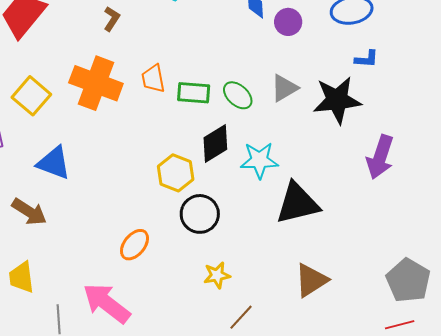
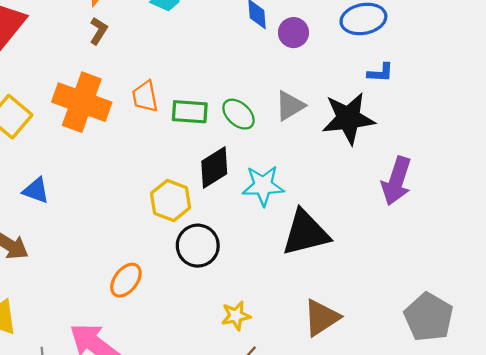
blue triangle: (54, 163) -> (36, 190), size x0.7
yellow star: (217, 275) -> (236, 316), moved

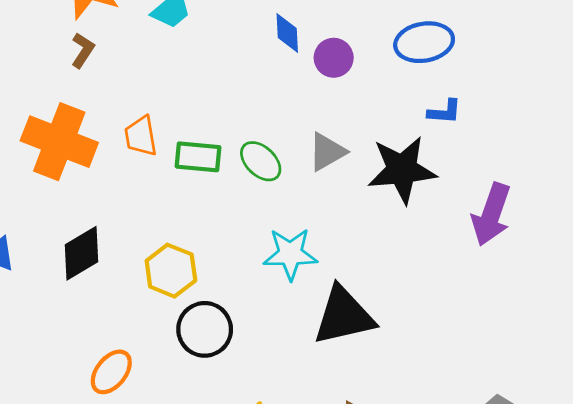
black diamond: (214, 168) -> (82, 253), moved
purple arrow: (396, 181) -> (491, 214), moved

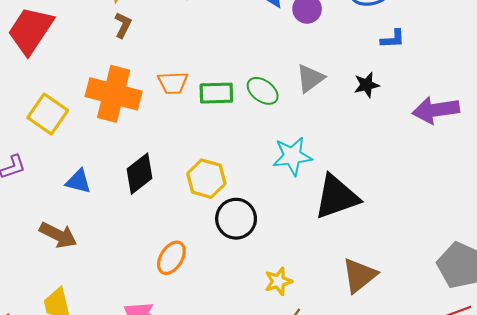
orange trapezoid: (141, 136) -> (173, 83), turned -76
black star: (402, 170) -> (367, 85), size x0.5
purple arrow: (491, 214) -> (436, 110), turned 69

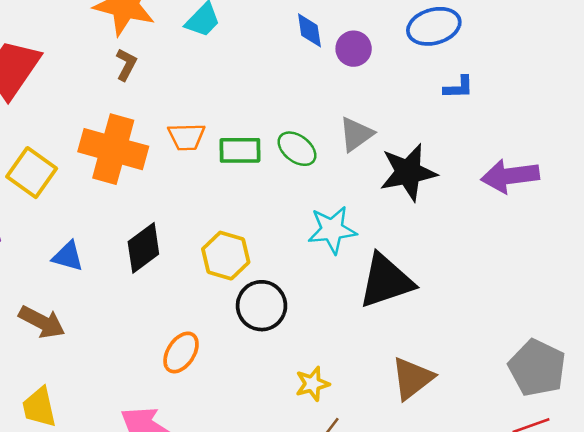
black star: (367, 85) -> (408, 172), moved, size x1.8

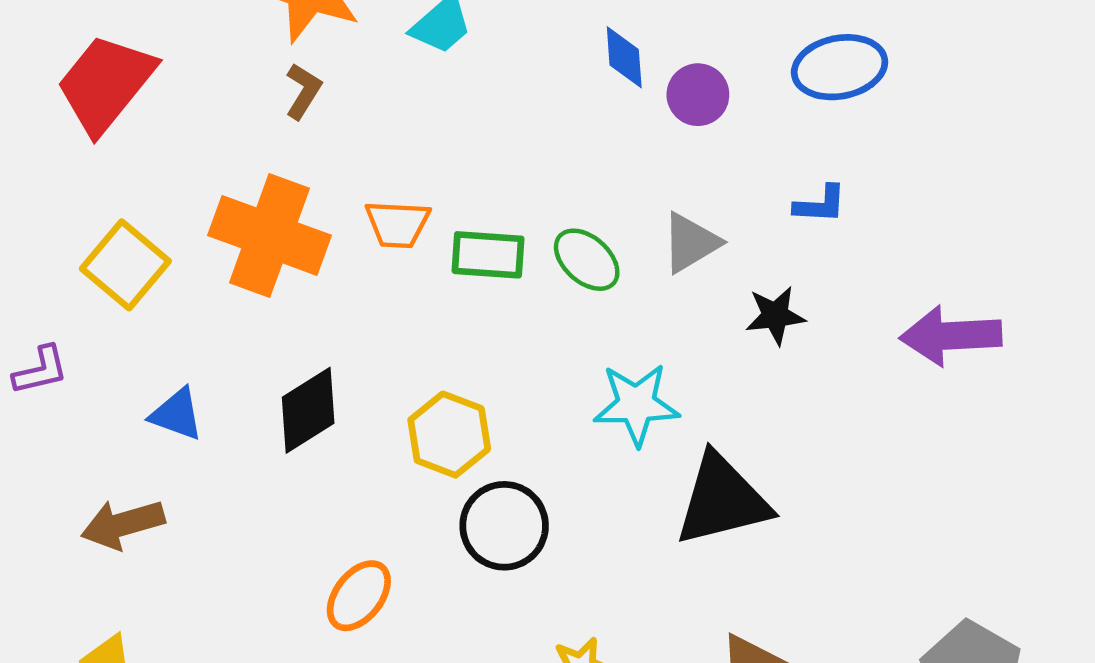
blue L-shape: (459, 87) -> (820, 204), moved
black star: (408, 172) -> (775, 316), size x0.6
brown arrow: (42, 322) -> (123, 524), turned 132

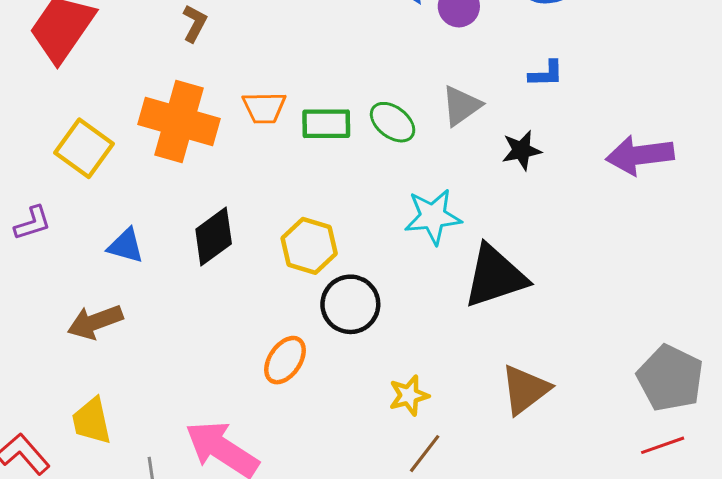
orange ellipse: (359, 596) -> (285, 360), moved

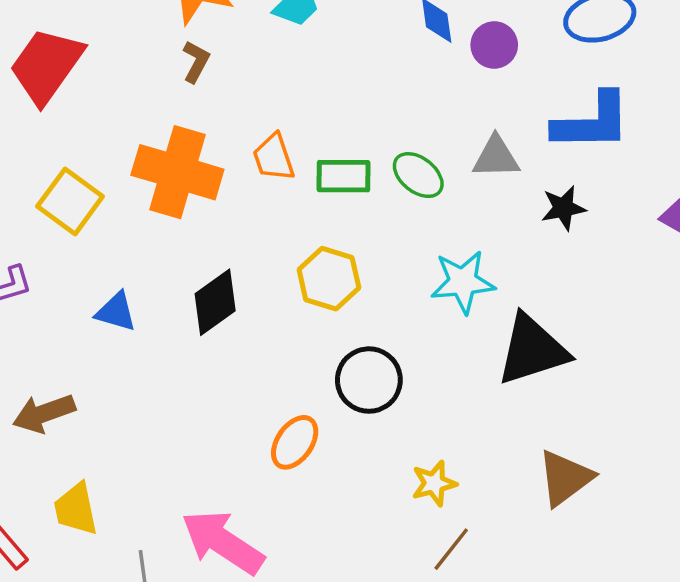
blue L-shape: (546, 74) -> (592, 122), size x2.0
gray triangle: (461, 106) -> (496, 157), turned 33
orange trapezoid: (264, 108) -> (274, 157), turned 72
yellow hexagon: (309, 246) -> (329, 279), moved
brown arrow: (95, 322) -> (44, 413), moved

